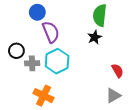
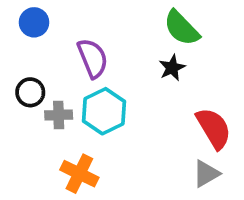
blue circle: (37, 12) -> (34, 22), moved
green semicircle: (100, 15) -> (182, 28), turned -50
red semicircle: (117, 71) -> (214, 128), size x1.6

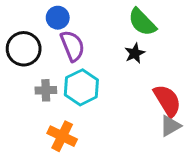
blue circle: (34, 22) -> (58, 18), moved
black circle: (30, 92) -> (24, 49), moved, size x1.5
gray triangle: (206, 174) -> (170, 126), moved

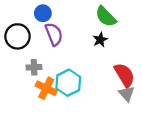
cyan hexagon: (81, 87) -> (68, 83), moved
gray triangle: (170, 126) -> (127, 94), turned -42
orange cross: (62, 136) -> (46, 88), moved

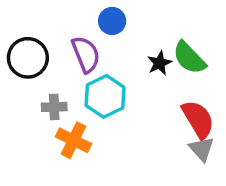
blue circle: (43, 13) -> (112, 21), moved
green semicircle: (106, 17) -> (189, 58), moved
cyan hexagon: (68, 83) -> (105, 96), moved

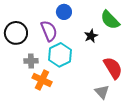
green semicircle: (189, 58) -> (110, 20), moved
gray triangle: (202, 149) -> (102, 92), moved

